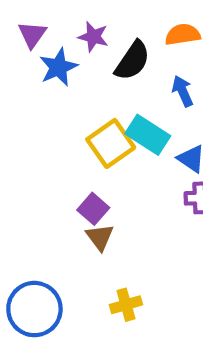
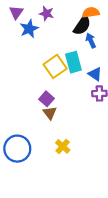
black semicircle: (132, 61) -> (82, 25), moved
cyan rectangle: (148, 135) -> (73, 62), turned 42
yellow cross: (126, 305) -> (63, 146), turned -32

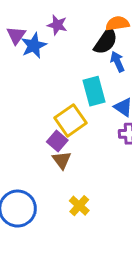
purple triangle: (16, 12) -> (16, 35), moved
yellow square: (55, 66) -> (70, 120), moved

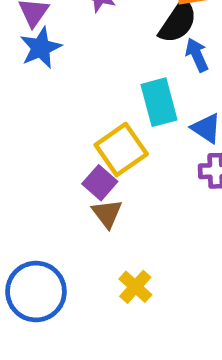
blue star: (34, 46) -> (41, 48), moved

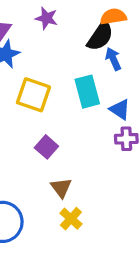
yellow square: (121, 150) -> (33, 95), moved, turned -36
brown triangle: (107, 213) -> (61, 188), moved

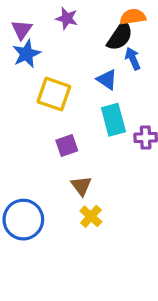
cyan rectangle: (87, 92) -> (113, 120), moved
blue triangle: (120, 109) -> (107, 80), moved
purple square: (46, 147) -> (67, 146), turned 30

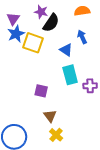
black semicircle: (120, 36) -> (51, 23), moved
yellow square: (54, 94) -> (33, 43), moved
purple square: (67, 146) -> (41, 91), turned 32

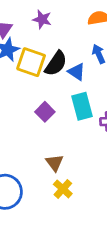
black semicircle: (51, 23) -> (56, 63), moved
purple square: (41, 91) -> (45, 112), moved, turned 32

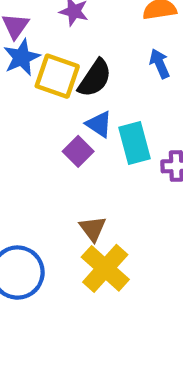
blue triangle: (77, 72) -> (99, 124), moved
yellow cross: (63, 189) -> (105, 268), size x1.6

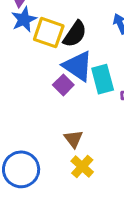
blue triangle: (99, 124) -> (78, 66), size x1.6
yellow cross: (105, 268) -> (82, 166), size x0.7

